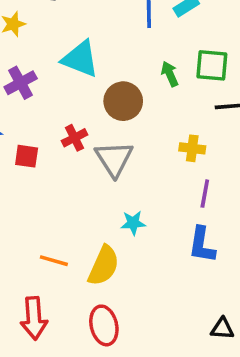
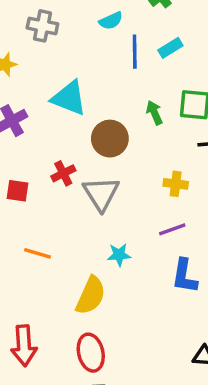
purple line: (205, 194) -> (172, 229), moved, turned 60
orange line: (54, 261) -> (37, 253), moved

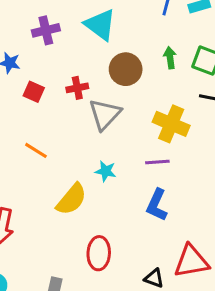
yellow cross: (176, 184) -> (171, 124), size x1.6
red ellipse: (91, 353) -> (99, 253), moved

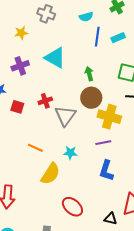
green arrow: (170, 58) -> (89, 74), moved
brown circle: (126, 69) -> (91, 98), moved
orange line: (36, 150) -> (35, 148), moved
red ellipse: (99, 253) -> (72, 207), turned -45

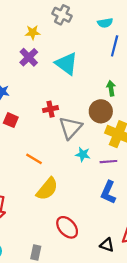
purple cross: (20, 66) -> (29, 57), moved, turned -30
green arrow: (89, 74) -> (111, 88), moved
red square: (17, 107) -> (11, 120), moved
cyan star: (70, 153) -> (83, 154), moved

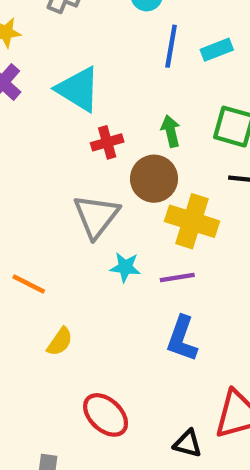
red cross: (51, 109) -> (107, 142), moved
yellow semicircle: (47, 189) -> (60, 342), size x0.6

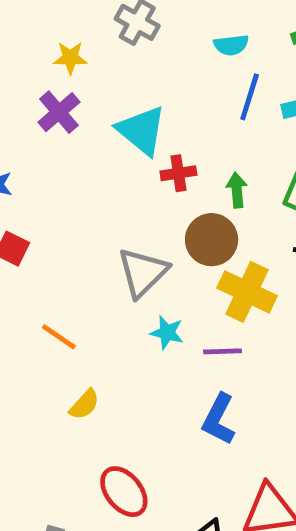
red cross: (107, 142) -> (178, 173), moved

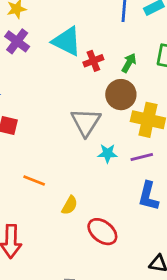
green arrow: (237, 190) -> (129, 63), turned 48
orange line: (59, 337) -> (34, 181), moved
red ellipse: (124, 492) -> (102, 232), moved

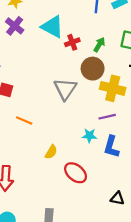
cyan star: (108, 153) -> (89, 136), moved
orange line: (34, 181) -> (24, 120), moved

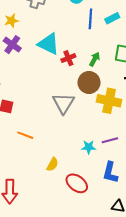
purple line: (107, 117) -> (110, 140), moved
blue L-shape: (111, 147) -> (110, 172), moved

